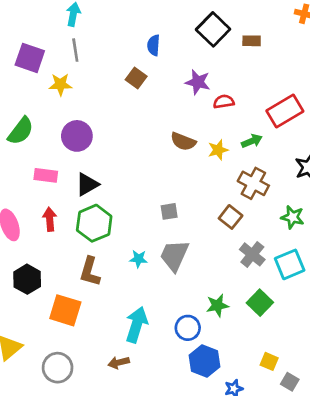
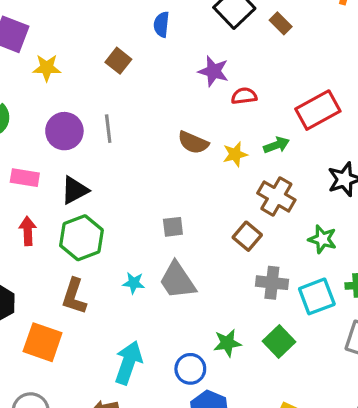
brown rectangle: (252, 41) -> (281, 23), turned 42
gray line: (75, 50) -> (108, 129), moved
brown square: (136, 78) -> (118, 61), moved
gray cross: (252, 254) -> (272, 283), turned -35
gray trapezoid: (174, 255) -> (177, 280), turned -60

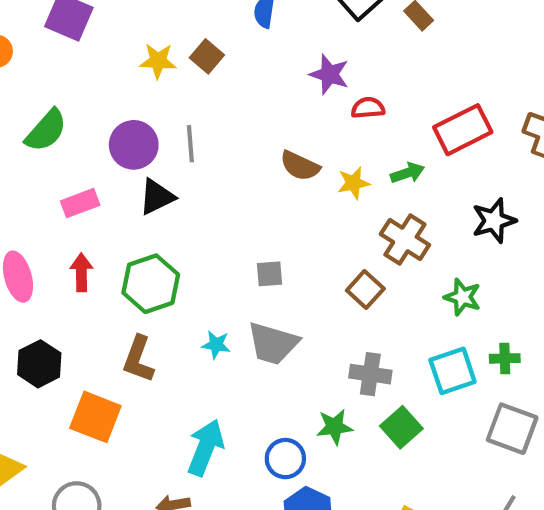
yellow star: (47, 68) -> (158, 61), moved
pink rectangle: (25, 178) -> (80, 203), turned -32
black triangle: (75, 190) -> (157, 197), moved
gray trapezoid: (177, 280) -> (273, 343), turned -42
gray cross: (272, 283) -> (370, 374), moved

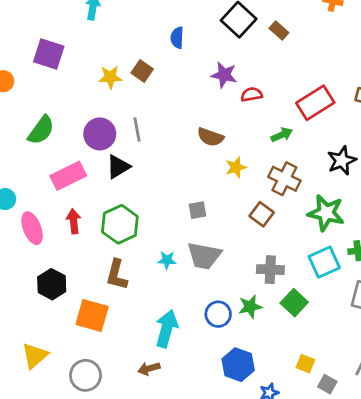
yellow star: (354, 183) -> (236, 167), moved
pink rectangle: (80, 203) -> (68, 176), size x1.4
green star: (463, 297) -> (326, 213), size x1.5
blue circle: (285, 459) -> (218, 314), moved

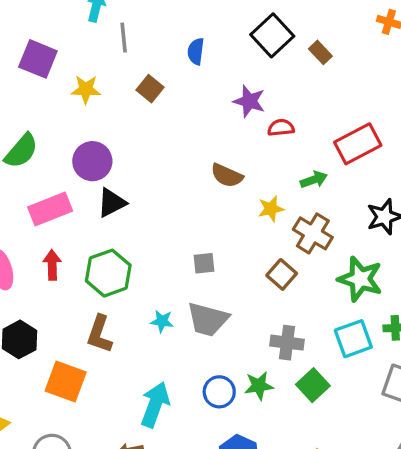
yellow star: (110, 77) -> (86, 89), moved
gray line: (137, 130) -> (124, 38), moved
yellow star: (236, 167) -> (271, 209), moved

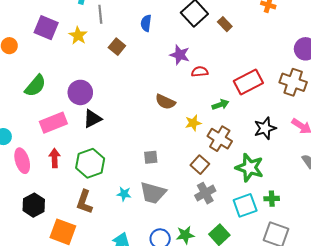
yellow star: (86, 89) -> (78, 36), moved, turned 30
gray cross: (287, 343) -> (205, 193), moved, turned -36

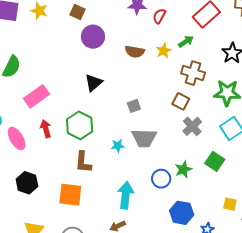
red semicircle: (200, 72) -> (159, 16), turned -42
purple circle: (80, 92) -> (93, 37), moved
black triangle: (92, 119) -> (93, 83), moved
yellow star: (193, 123) -> (164, 51), moved
black hexagon: (34, 205) -> (27, 183), moved

